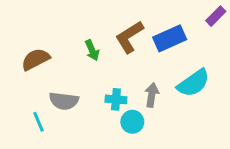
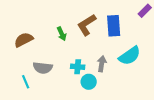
blue rectangle: (170, 38) -> (114, 26), turned -70

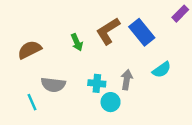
blue rectangle: (114, 26) -> (142, 32), turned -35
cyan semicircle: (130, 56) -> (162, 70), size x0.7

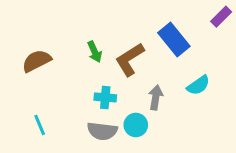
brown L-shape: (108, 31) -> (130, 59), moved
cyan cross: (97, 83) -> (105, 97), moved
gray semicircle: (53, 85) -> (102, 131), moved

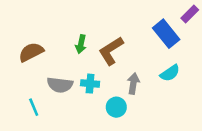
blue rectangle: (174, 39) -> (166, 34), moved
green arrow: (95, 52) -> (81, 44), turned 36
gray semicircle: (102, 131) -> (60, 85), moved

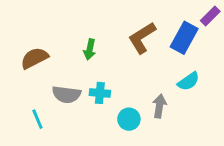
blue rectangle: (166, 34) -> (184, 38), turned 68
brown L-shape: (111, 51) -> (142, 38), moved
gray arrow: (133, 84) -> (159, 106), moved

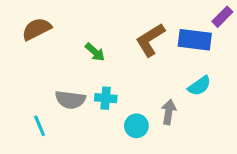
blue rectangle: (184, 38) -> (195, 40), turned 68
green arrow: (90, 49) -> (95, 52), turned -60
brown semicircle: (34, 58) -> (37, 29), moved

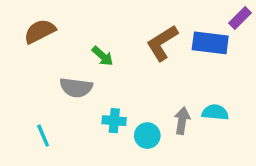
cyan semicircle: (199, 86) -> (215, 112), moved, turned -140
cyan cross: (106, 98) -> (114, 121), moved
gray semicircle: (70, 100) -> (76, 88), moved

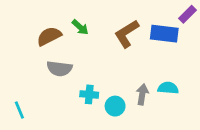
brown semicircle: (40, 31) -> (49, 36), moved
green arrow: (103, 56) -> (80, 27), moved
cyan line: (43, 136) -> (19, 110), moved

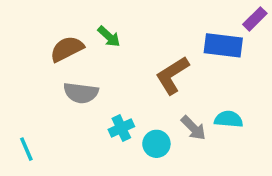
brown L-shape: (127, 34) -> (172, 75), moved
cyan cross: (89, 94) -> (121, 128), turned -30
gray arrow: (142, 94) -> (193, 128), turned 126

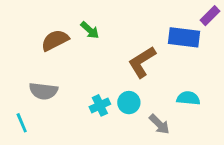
gray semicircle: (81, 93) -> (43, 91), moved
gray arrow: (193, 128) -> (159, 124), moved
cyan circle: (156, 144) -> (129, 103), moved

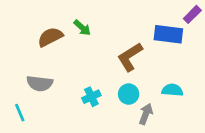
cyan circle: (129, 103) -> (129, 94), moved
gray arrow: (159, 124) -> (146, 114), turned -114

